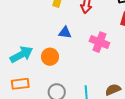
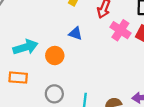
pink cross: (99, 42) -> (120, 30), moved

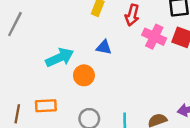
cyan arrow: (26, 47) -> (60, 58), moved

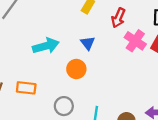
blue triangle: (104, 47) -> (88, 43), turned 32
orange circle: (84, 75) -> (76, 69), moved

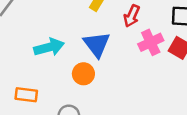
pink cross: (135, 41) -> (151, 42), turned 30
blue triangle: (88, 43) -> (97, 44), size x1.6

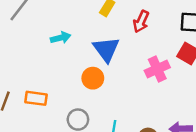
pink cross: (151, 42) -> (157, 69), moved
cyan arrow: (49, 47) -> (61, 38), moved, size x0.7

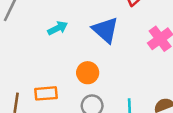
orange circle: (93, 78) -> (88, 73), moved

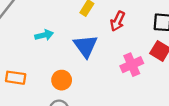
orange rectangle: (46, 93) -> (16, 78), moved

